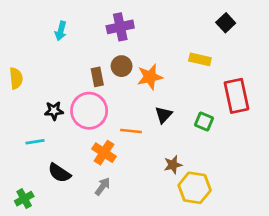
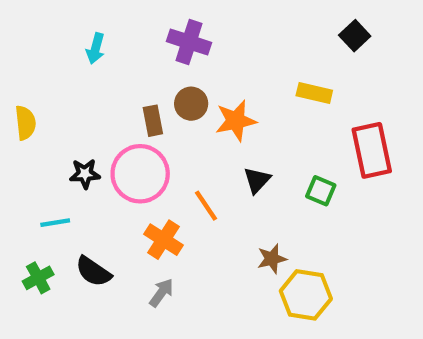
purple cross: (120, 27) -> (189, 42), turned 30
orange line: (131, 131) -> (206, 206), turned 50
green cross: (24, 199) -> (38, 278), moved

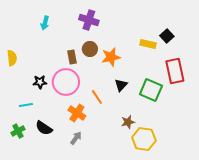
black square: (355, 36) -> (167, 36), moved
green square: (321, 191) -> (151, 90), size x1.6

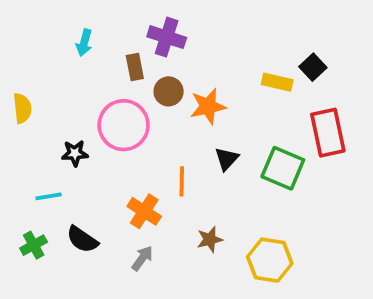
brown rectangle: (72, 57) -> (135, 67), moved
pink circle: (66, 82) -> (124, 125), moved
orange line: (97, 97) -> (182, 181), turned 35
brown star: (128, 122) -> (210, 239), moved

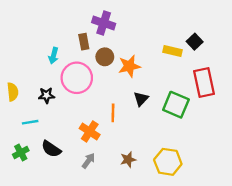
cyan arrow: (84, 43) -> (53, 56), moved
yellow semicircle: (22, 108) -> (13, 92), moved
brown star: (210, 239) -> (128, 160), moved

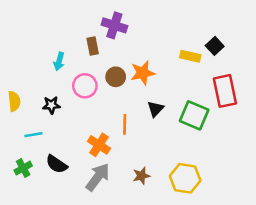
brown circle: (105, 57) -> (116, 77), moved
pink circle: (77, 78) -> (85, 86), size x0.7
gray arrow: (88, 161) -> (98, 177), size x1.6

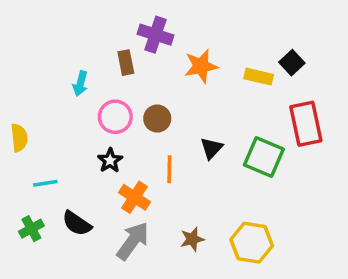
orange star: (143, 73) -> (201, 66), moved
brown circle: (116, 77) -> (157, 119), moved
black star: (51, 105) -> (110, 160), moved, turned -30

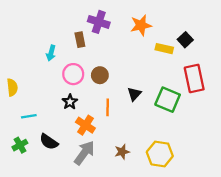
orange star: (201, 66) -> (141, 25), moved

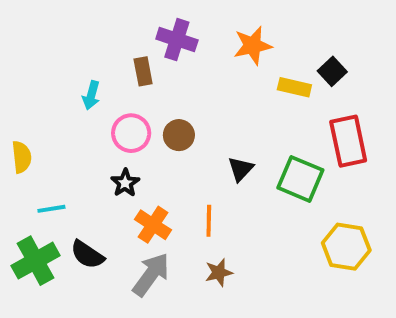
orange line: (108, 107) -> (209, 221), moved
green cross: (20, 145) -> (36, 261), size x1.6
yellow hexagon: (160, 154) -> (346, 247), moved

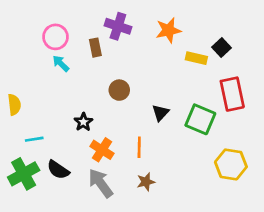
cyan arrow: (91, 95) -> (61, 63), turned 120
pink circle: (131, 133) -> (55, 37), moved
gray arrow: (151, 275) -> (101, 183), turned -72

